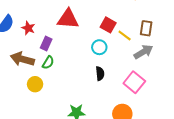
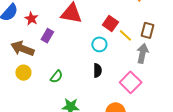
gray arrow: (143, 52) -> (142, 53), turned -54
green semicircle: (48, 63) -> (57, 77), moved
yellow circle: (35, 84) -> (23, 73), moved

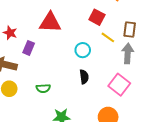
red square: (110, 23) -> (97, 17), moved
green semicircle: (57, 77) -> (43, 88), turned 56

